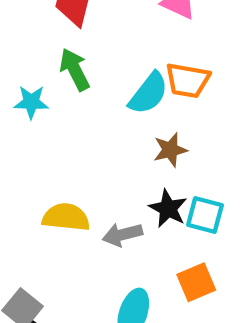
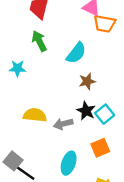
orange trapezoid: (188, 80) -> (105, 24), moved
cyan star: (31, 102) -> (17, 68), moved
cyan square: (205, 215) -> (105, 114), turned 36

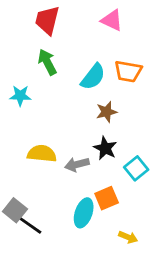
orange trapezoid: (105, 24) -> (128, 71), moved
cyan square: (105, 114) -> (136, 168), moved
orange square: (100, 148) -> (107, 198), moved

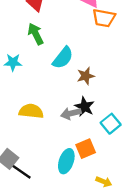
orange trapezoid: (128, 71) -> (104, 18), moved
cyan semicircle: (93, 77) -> (63, 58), moved
gray arrow: (77, 164) -> (71, 113), moved

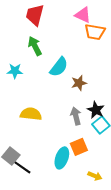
black star: (84, 107) -> (96, 110), moved
gray arrow: (71, 113) -> (76, 116), moved, turned 90

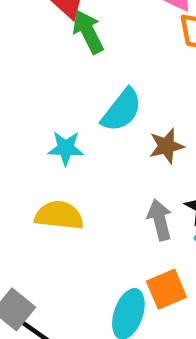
green arrow: (35, 46) -> (88, 32), moved
cyan star: (15, 71) -> (66, 148), moved

